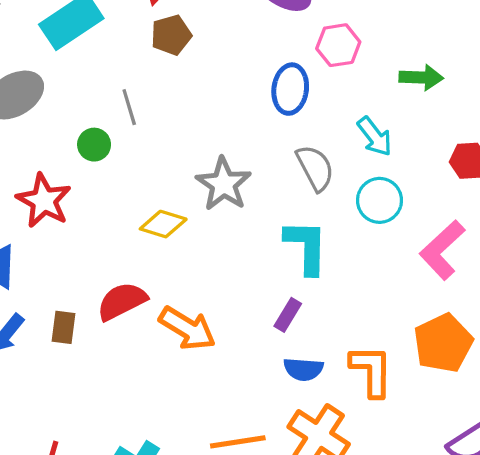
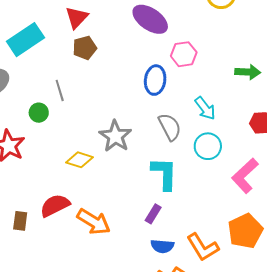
green arrow: (421, 77) -> (248, 72), moved
orange L-shape: (371, 371) -> (203, 247), turned 148

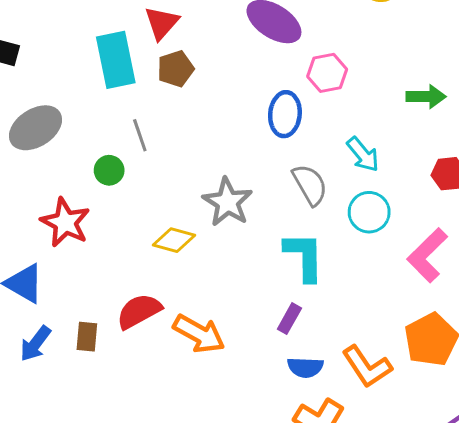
cyan rectangle: (26, 40) -> (116, 60), moved, turned -66

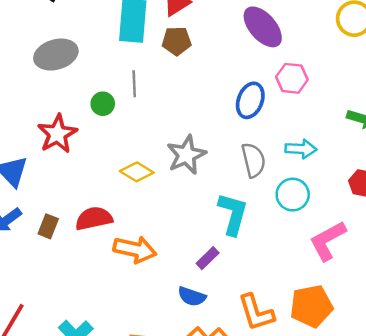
cyan arrow: (363, 154) -> (301, 149), turned -64
orange arrow: (199, 334) -> (135, 249), turned -33
blue semicircle: (305, 367) -> (192, 296), moved

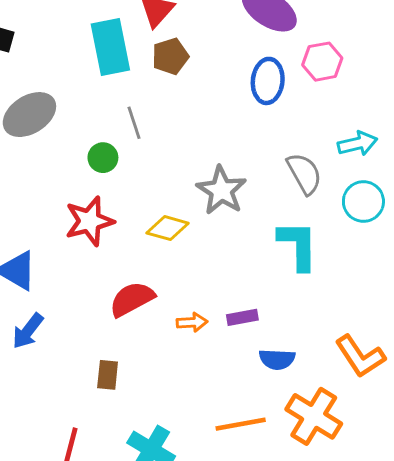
blue ellipse: (250, 100) -> (268, 81), moved
red star: (57, 134) -> (89, 221), moved, turned 30
brown rectangle: (48, 226) -> (108, 375), moved
orange arrow: (135, 249) -> (192, 322), size x0.6
purple rectangle: (208, 258) -> (242, 317), moved, turned 50

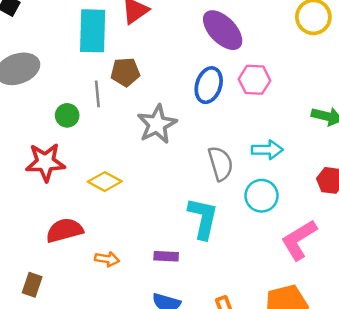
brown pentagon: (170, 56) -> (125, 72), moved
gray star: (221, 190) -> (157, 124), moved
purple rectangle: (242, 317) -> (166, 256), moved

